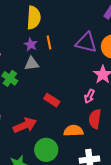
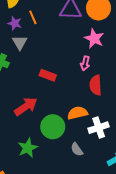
gray triangle: (32, 64) -> (20, 43), turned -42
orange semicircle: (73, 131) -> (77, 113), moved

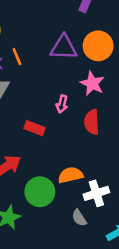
pink arrow: (85, 63) -> (62, 104), moved
red semicircle: (96, 85) -> (92, 122), moved
gray semicircle: (77, 149) -> (79, 218), moved

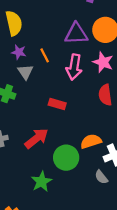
orange line: (17, 57) -> (45, 55), moved
pink arrow: (62, 104) -> (74, 67), moved, size x1.6

